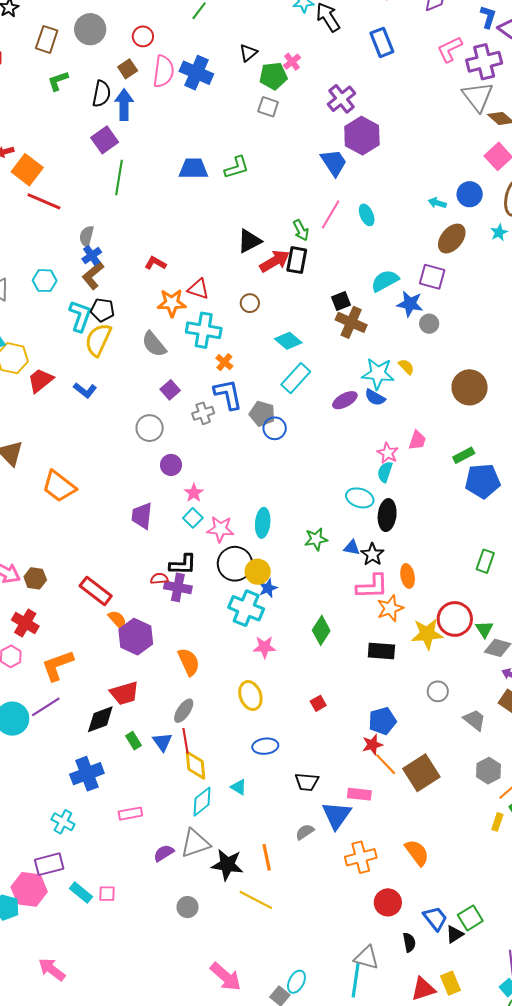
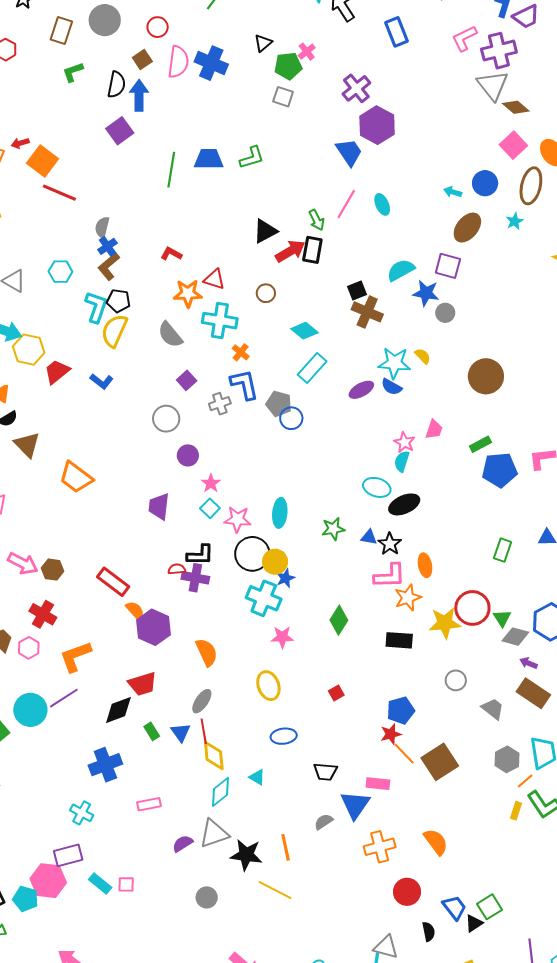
green line: (119, 178) -> (171, 170), moved
black ellipse: (387, 515) -> (404, 504), turned 60

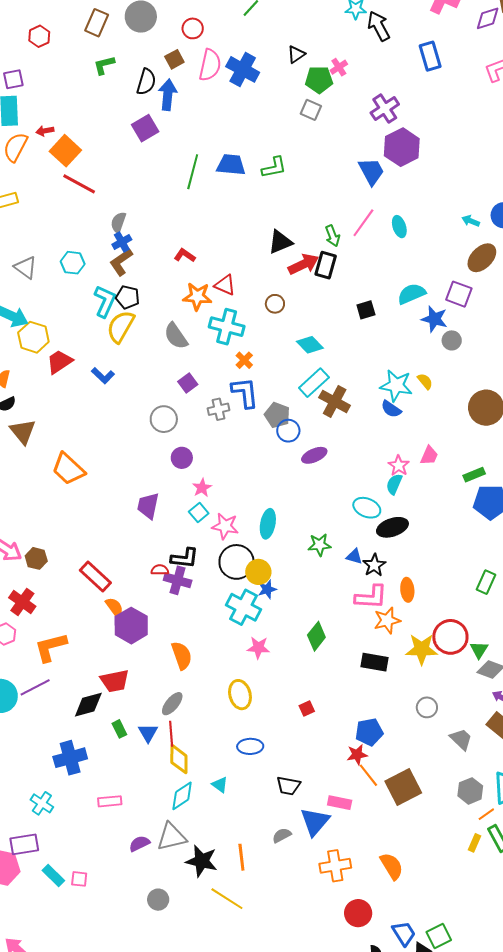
brown cross: (367, 312) -> (335, 402), moved
purple ellipse: (361, 390) -> (314, 455), moved

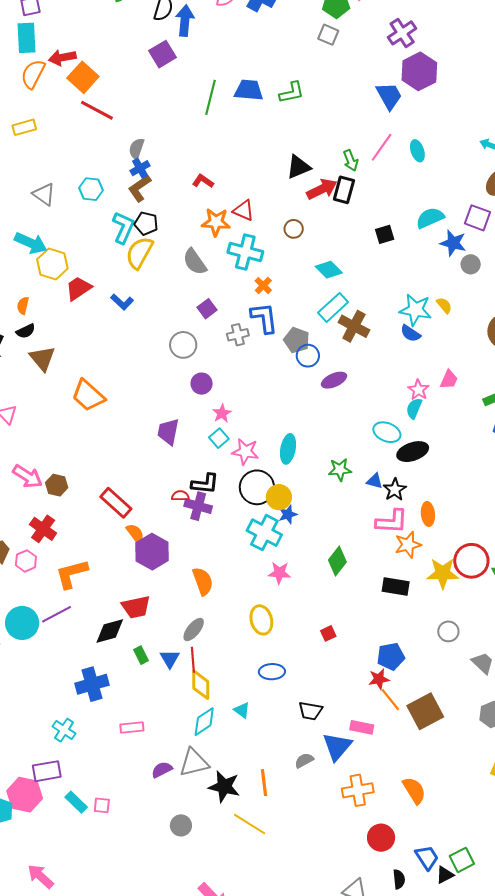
red arrow: (45, 131) -> (62, 58), size x1.5

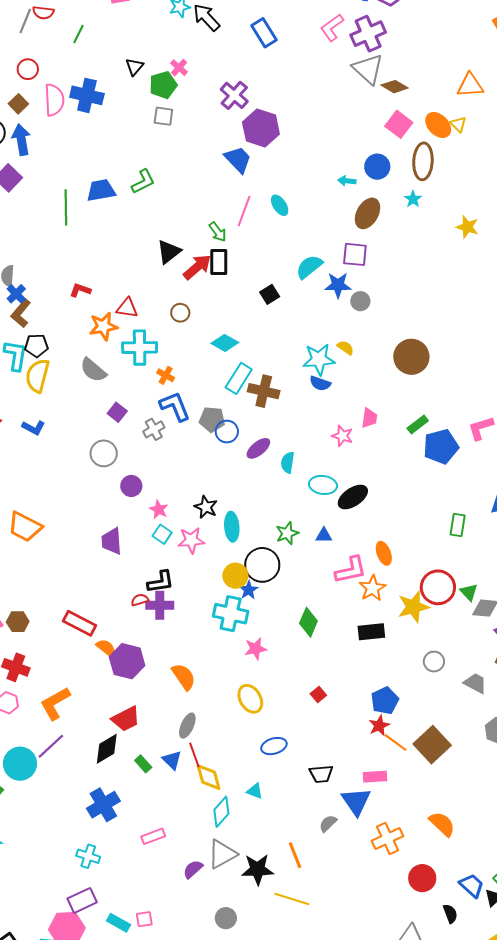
cyan semicircle: (414, 408) -> (288, 463), moved
black circle: (257, 487) -> (262, 565), moved
black star: (395, 490) -> (206, 507), moved

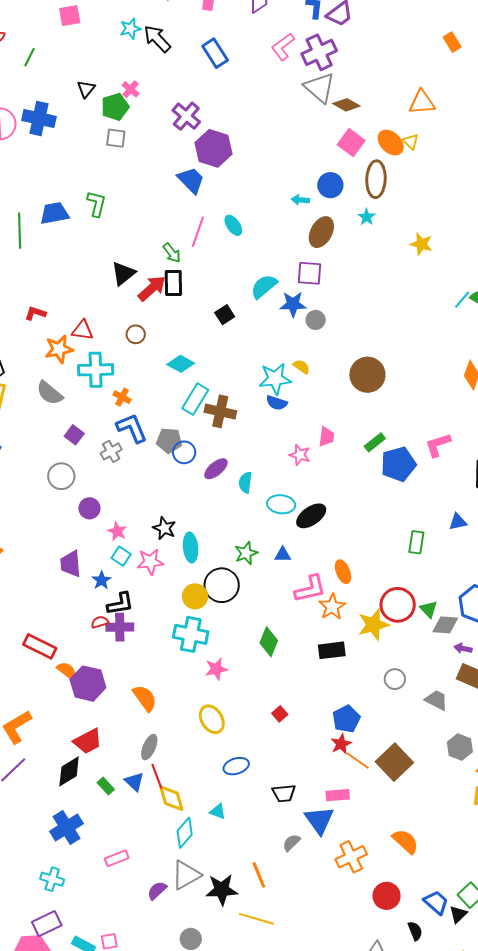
green L-shape: (143, 182) -> (96, 204), turned -48
blue star: (249, 590) -> (102, 580), moved

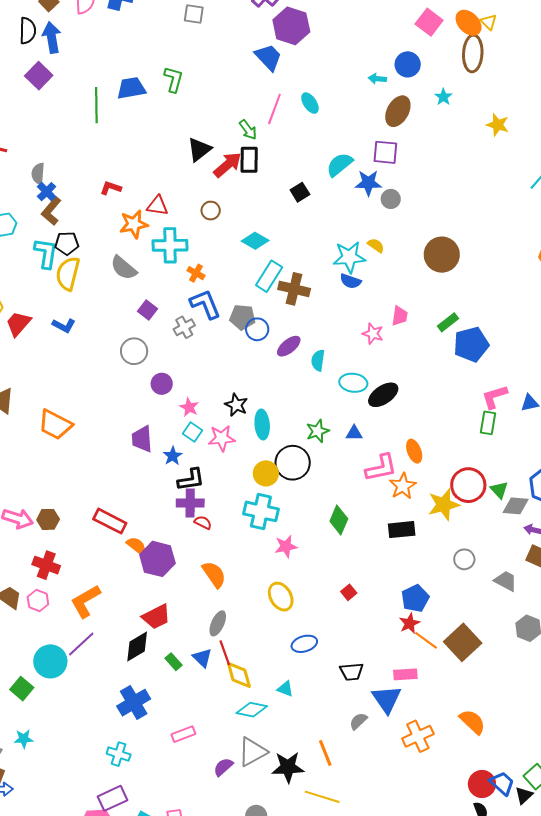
brown ellipse: (376, 179) -> (473, 53), moved
pink L-shape: (438, 445) -> (495, 397), moved
red semicircle: (100, 622) -> (203, 522), moved, turned 42
cyan diamond: (185, 833) -> (252, 710), turned 60
red circle: (387, 896) -> (482, 784), moved

